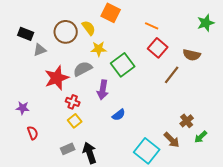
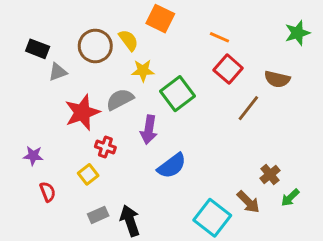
blue semicircle: (119, 115) -> (172, 166), size x1.5
yellow square: (75, 121) -> (88, 174), moved

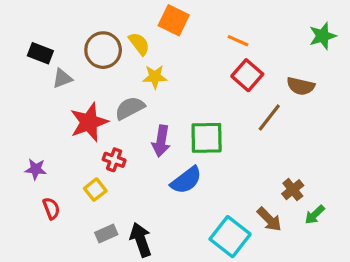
green square: (178, 94) -> (207, 138), moved, turned 36

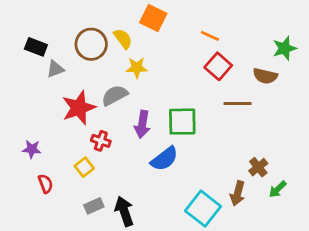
green star: (323, 36) -> (285, 48), moved
brown line: (269, 117) -> (238, 104), turned 52
brown arrow: (269, 219) -> (238, 193), turned 60

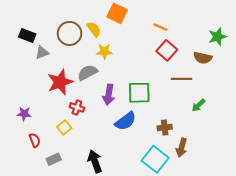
brown cross: (258, 167) -> (165, 128), moved, turned 32
green arrow: (278, 189) -> (198, 105), moved
gray rectangle: (94, 206) -> (54, 159), moved

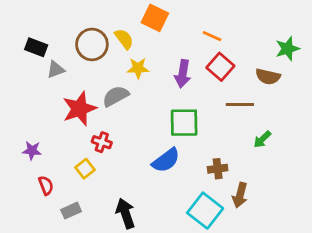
purple arrow: (109, 95) -> (183, 74), moved

